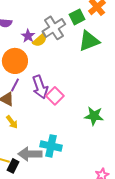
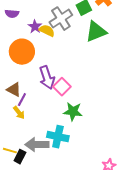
yellow semicircle: (40, 40) -> (47, 31), turned -112
purple line: (15, 85) -> (22, 100), moved
green star: (94, 116) -> (73, 112), moved

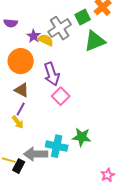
purple arrow: (47, 78) -> (52, 74), moved
brown triangle: (14, 90) -> (22, 90), moved
green star: (73, 112) -> (82, 137), moved

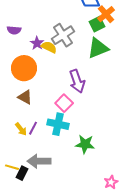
green square: (83, 17) -> (97, 24), moved
purple arrow: (52, 74) -> (77, 81), moved
purple line: (21, 109) -> (33, 128), moved
cyan cross: (57, 146) -> (58, 124), moved

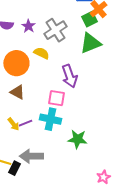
purple star: (37, 43) -> (28, 26), moved
yellow semicircle: (49, 47) -> (41, 53), moved
pink square: (64, 103) -> (56, 98), turned -36
purple line: (33, 128) -> (25, 123), turned 40

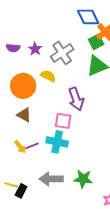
green star: (77, 139) -> (83, 179), moved
gray arrow: (31, 156) -> (51, 179), moved

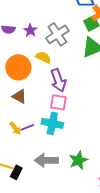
purple arrow: (76, 99) -> (58, 80), moved
green star: (83, 179) -> (78, 160), turned -30

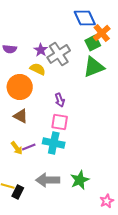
purple star: (30, 30) -> (41, 50), moved
yellow semicircle: (43, 57) -> (38, 69), moved
purple arrow: (58, 80) -> (60, 100), size x0.6

